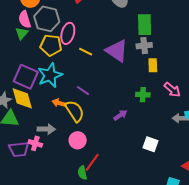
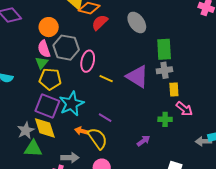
yellow pentagon: (51, 45) -> (50, 79), moved
pink arrow: (172, 90) -> (184, 109), moved

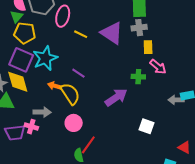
purple arrow: (143, 141) -> (116, 97), size x1.6

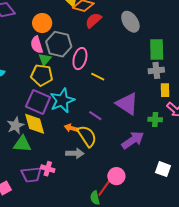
green triangle: (17, 17) -> (45, 59), moved
purple triangle: (112, 33) -> (127, 104), moved
gray arrow: (42, 112) -> (75, 153), moved
pink circle: (74, 123) -> (116, 176), moved

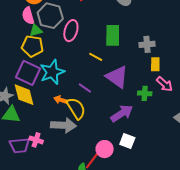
green rectangle: (157, 49) -> (113, 35), moved
green triangle: (45, 59) -> (36, 30), turned 32
yellow line: (98, 77) -> (96, 57), moved
gray arrow: (75, 153) -> (63, 125), size x1.4
white square: (163, 169) -> (127, 141), moved

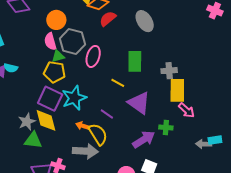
yellow rectangle: (155, 64) -> (177, 90), size x1.6
green cross: (145, 93) -> (166, 127), moved

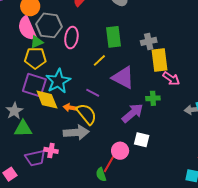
pink semicircle: (50, 41) -> (27, 28), size x1.4
yellow line: (118, 83) -> (99, 60), turned -64
yellow diamond: (46, 120) -> (47, 100), moved

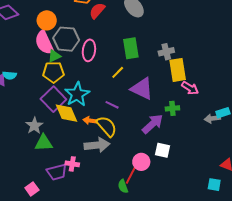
purple square: (34, 85) -> (53, 99), turned 30

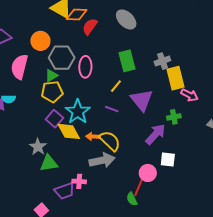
pink semicircle: (44, 43) -> (19, 67), moved, turned 45
purple triangle: (142, 89) -> (142, 100), turned 30
purple square: (53, 99) -> (55, 119), size x0.7
purple line: (112, 105) -> (112, 109), moved

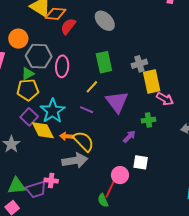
purple arrow: (155, 134) -> (129, 137), size x0.6
green triangle: (49, 163) -> (17, 186), moved

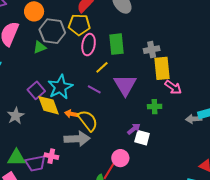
pink ellipse: (62, 66) -> (89, 45), moved
yellow pentagon: (28, 90) -> (79, 25), moved
purple arrow: (129, 137) -> (134, 129), moved
white square: (141, 162) -> (142, 138), moved

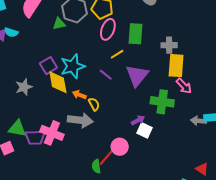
green cross: (155, 107) -> (162, 102), size x1.6
yellow semicircle: (88, 121) -> (94, 104), size x0.6
pink cross: (51, 156) -> (52, 133), size x1.6

